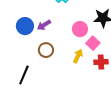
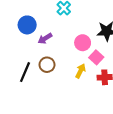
blue circle: (25, 26) -> (27, 25), moved
black line: (24, 75) -> (25, 72), moved

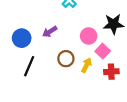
blue circle: (27, 25) -> (22, 38), moved
brown circle: (47, 65) -> (66, 59), moved

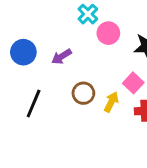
pink circle: (89, 36) -> (108, 33), moved
blue circle: (22, 38) -> (23, 52), moved

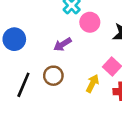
purple arrow: (61, 57) -> (62, 44), moved
brown circle: (83, 93) -> (53, 76), moved

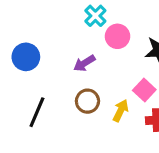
brown circle: (53, 76) -> (87, 101), moved

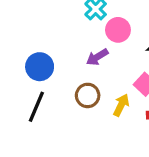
blue circle: (26, 57) -> (40, 67), moved
purple arrow: (84, 63) -> (97, 57), moved

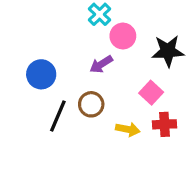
yellow arrow: (121, 105) -> (128, 129), moved, turned 75
black line: (36, 107) -> (58, 116), moved

